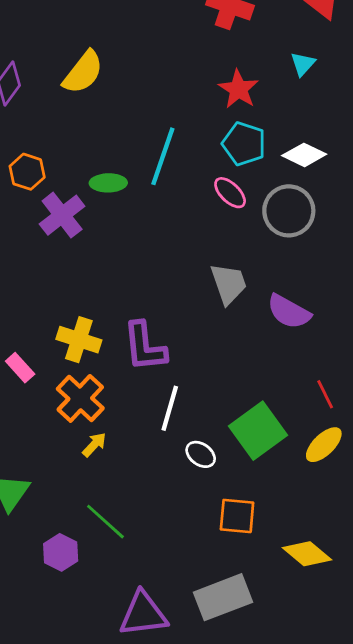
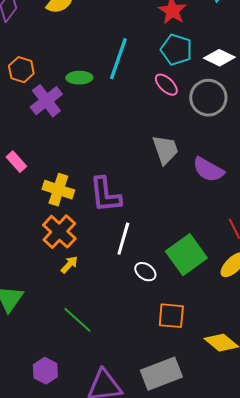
pink rectangle: (20, 368) -> (16, 162), moved
purple hexagon: (61, 552) -> (45, 371), moved

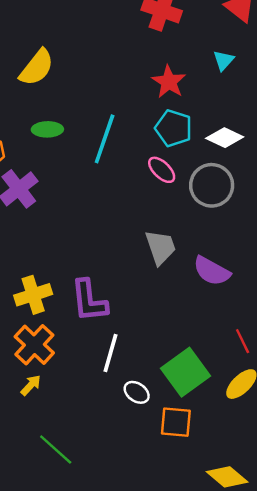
green ellipse: (79, 78) -> (47, 129), moved
yellow cross: (58, 190) -> (33, 295), turned -36
yellow arrow: (69, 265) -> (31, 385), moved
orange square: (171, 316) -> (176, 422), moved

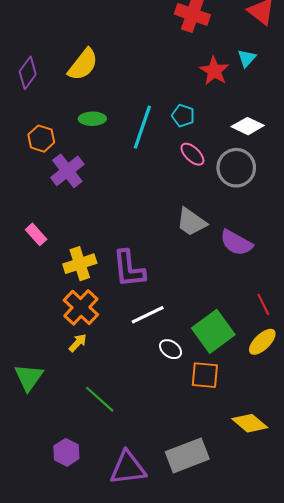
red star: (169, 82) -> (214, 71), moved
cyan pentagon: (174, 128) -> (183, 116), moved, size x0.7
gray trapezoid: (160, 247) -> (191, 222), turned 144
white line: (110, 353) -> (148, 315), turned 48

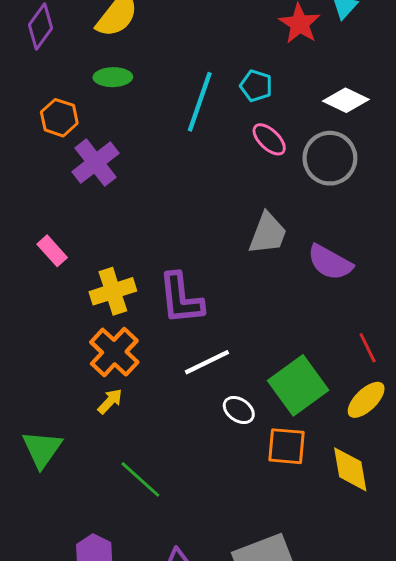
green ellipse: (92, 119) -> (113, 77), moved
gray trapezoid: (191, 222) -> (268, 233), turned -104
yellow diamond: (250, 423) -> (350, 469), moved, turned 40

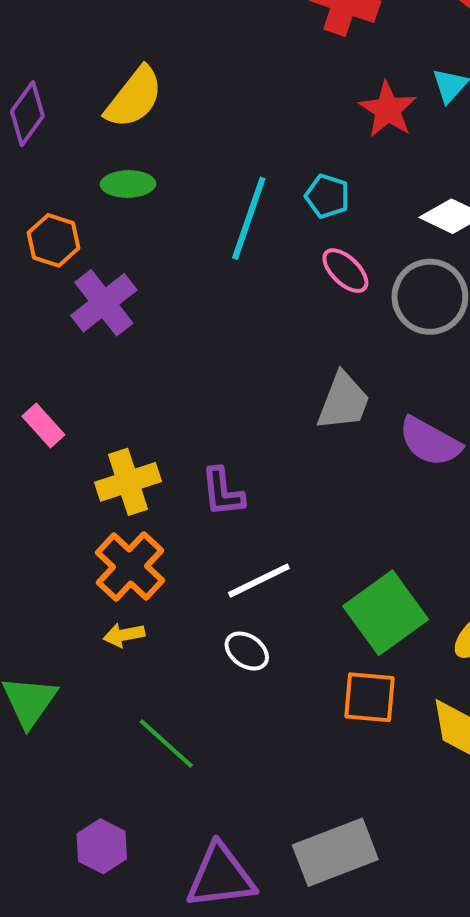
purple L-shape: (181, 299) -> (223, 492), size x0.7
yellow arrow: (110, 401) -> (124, 635), turned -144
white ellipse: (239, 410) -> (247, 651), moved

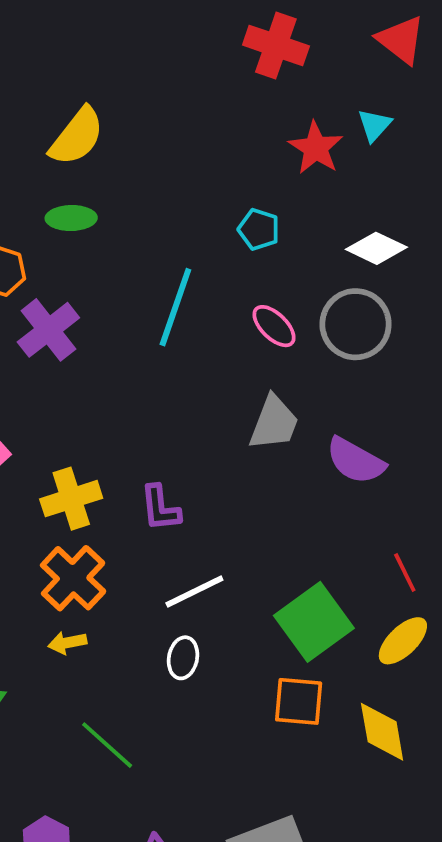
cyan line: (249, 218) -> (175, 307), moved
pink ellipse: (345, 271) -> (274, 326), moved
white ellipse: (247, 651) -> (183, 658), turned 66

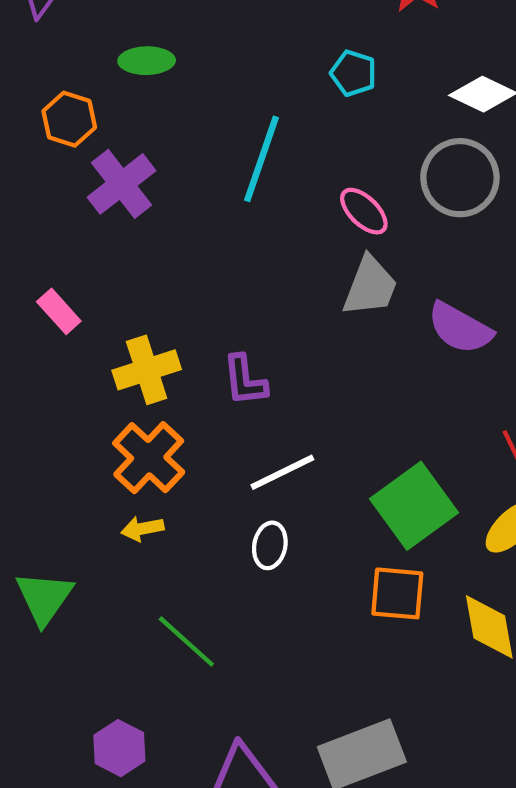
pink ellipse: (274, 326) -> (364, 211), moved

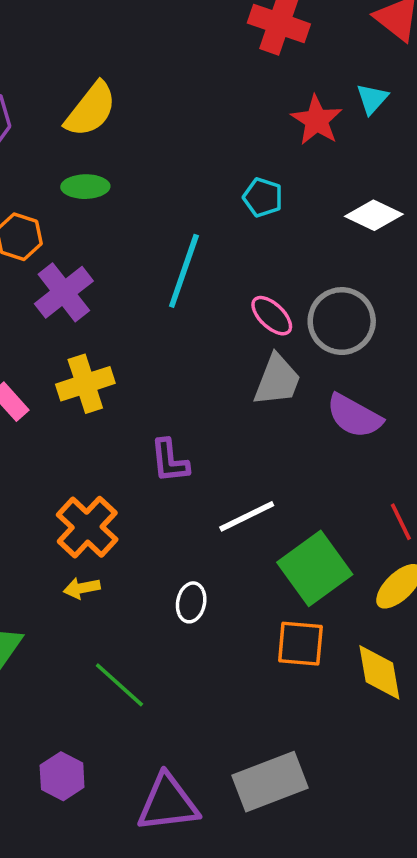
gray circle: (460, 178) -> (342, 321), moved
yellow cross: (147, 370) -> (85, 384), moved
white line: (282, 472) -> (247, 516), moved

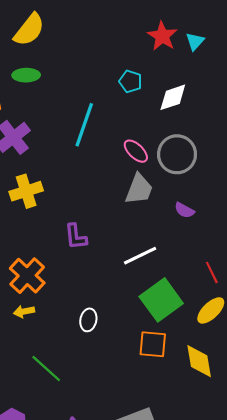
cyan triangle: (372, 99) -> (195, 41), moved
white diamond: (374, 215) -> (173, 97), moved, turned -44
purple semicircle: (354, 416) -> (184, 210), size x0.6
white line: (247, 516) -> (140, 256), moved

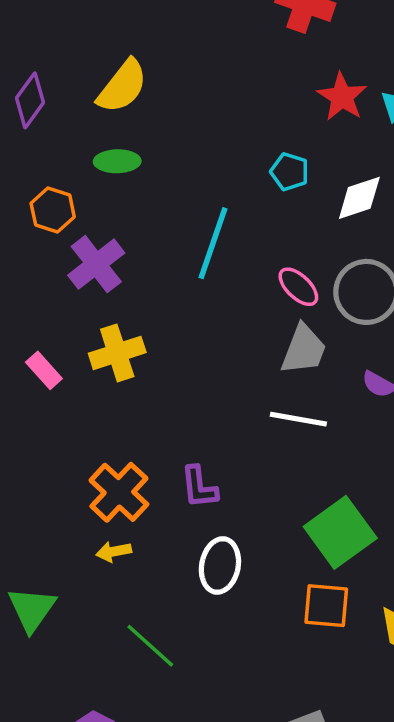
purple L-shape: (76, 237) -> (199, 487), moved
white line: (140, 256) -> (298, 419), moved, turned 36
white ellipse: (88, 320) -> (220, 565), size x1.4

